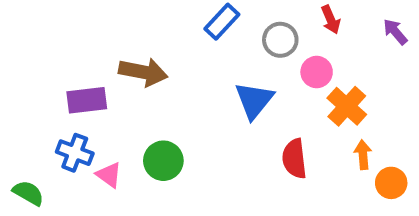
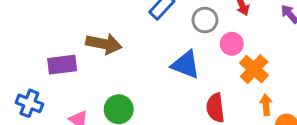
blue triangle: (254, 100) -> (186, 65), turned -48
blue cross: (75, 153) -> (29, 103), moved

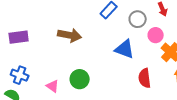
purple rectangle: (62, 65) -> (19, 37), moved

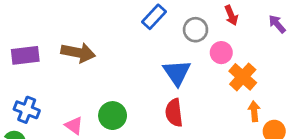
brown arrow: (70, 35) -> (78, 53), moved
blue triangle: (125, 49) -> (177, 73), turned 35
red semicircle: (145, 78) -> (174, 113), moved

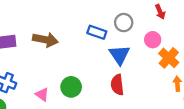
blue rectangle: (154, 17) -> (97, 32), moved, turned 66
gray circle: (196, 30) -> (124, 23), moved

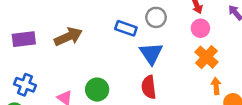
brown arrow: (45, 40) -> (68, 37), turned -35
pink circle: (153, 40) -> (200, 28), moved

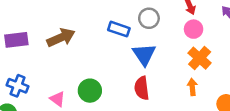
orange arrow: (216, 86) -> (192, 87), moved

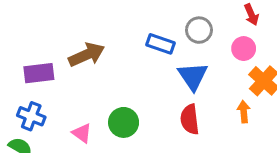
pink circle: (194, 29) -> (244, 49), moved
purple rectangle: (16, 40) -> (39, 73), moved
orange arrow: (192, 87) -> (244, 112), moved

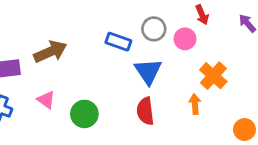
pink circle: (244, 49) -> (185, 39), moved
pink triangle: (82, 133) -> (46, 100), moved

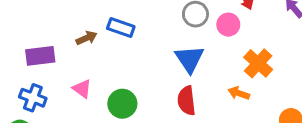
blue rectangle: (118, 42) -> (121, 28), moved
brown arrow: (50, 52) -> (87, 38), size x0.6
orange arrow: (195, 104) -> (239, 93), turned -66

